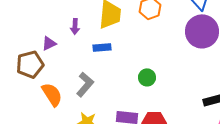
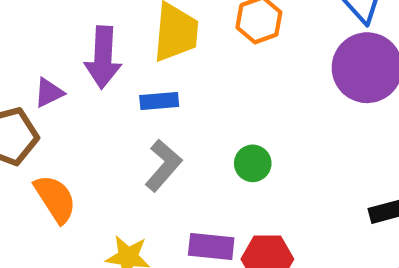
purple arrow: (75, 26) -> (103, 57), size x1.8
gray L-shape: (85, 84) -> (163, 165), moved

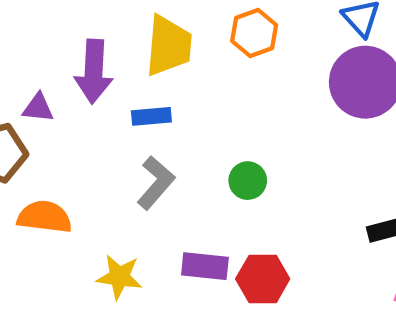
purple triangle: (49, 93) -> (38, 108), turned 32
orange semicircle: (55, 199) -> (45, 217), turned -50

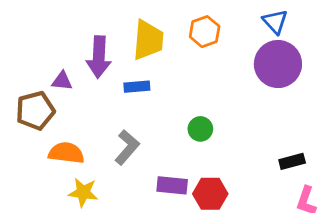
gray L-shape: (156, 183) -> (127, 147), moved
yellow star: (119, 277) -> (83, 192), moved

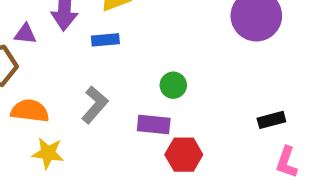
purple rectangle: (172, 185) -> (154, 124), moved

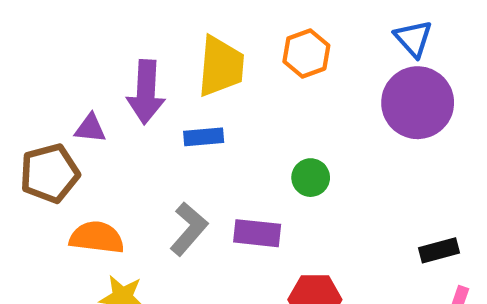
green circle: (173, 85) -> (311, 178), moved
purple rectangle: (154, 124) -> (257, 233), moved

